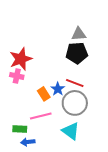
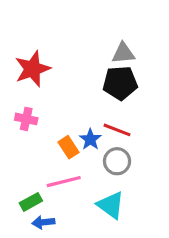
red star: (21, 59) -> (32, 69), moved
gray circle: (75, 103) -> (117, 161), size x0.7
green rectangle: (20, 129) -> (31, 202), turned -32

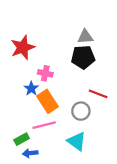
pink cross: (26, 119) -> (45, 73), moved
red line: (117, 130) -> (98, 94), moved
blue star: (90, 139) -> (31, 88), moved
orange rectangle: (68, 147) -> (47, 101), size x1.5

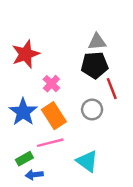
pink cross: (45, 73) -> (51, 84), turned 32
blue star: (31, 88) -> (23, 112), moved, size x1.6
red line: (98, 94) -> (112, 89), moved, turned 48
gray circle: (81, 111) -> (92, 109), moved

